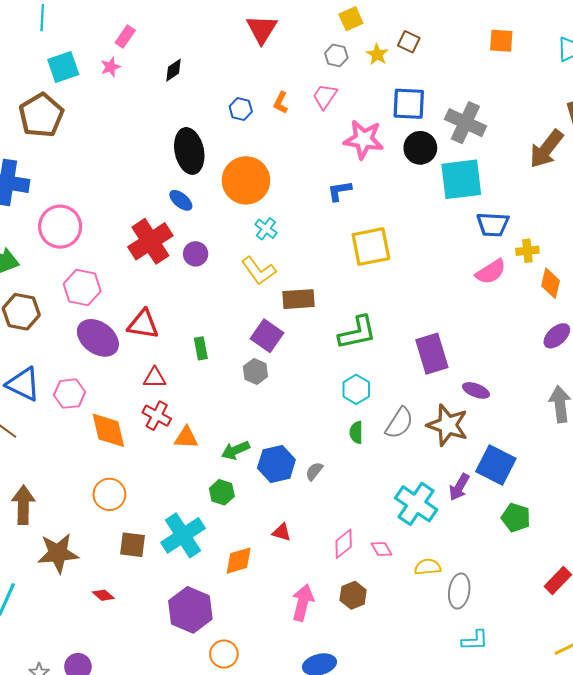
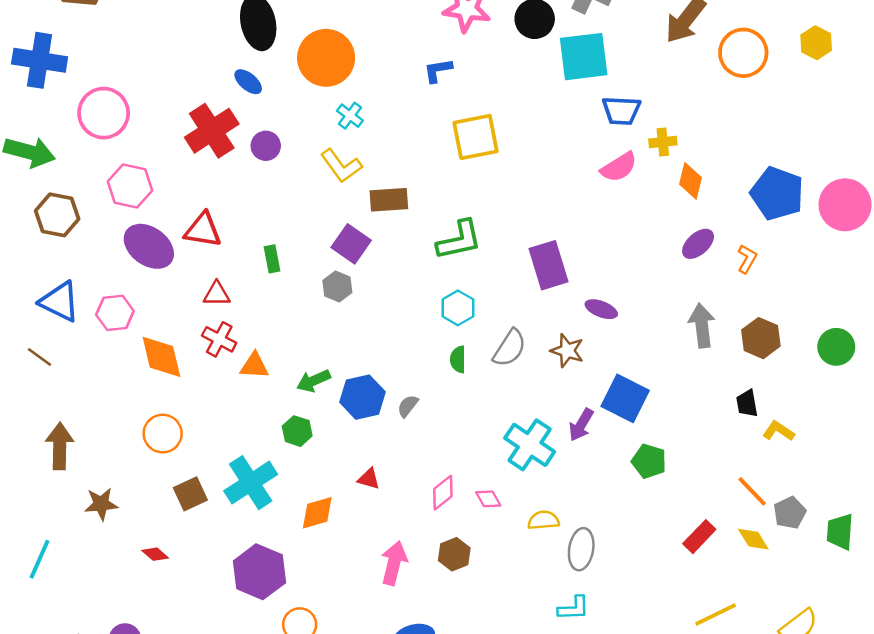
brown star: (448, 425) -> (567, 351), size x0.7
brown square: (133, 545) -> (190, 494), turned -32
brown star: (58, 553) -> (101, 504), size x0.7
cyan L-shape: (475, 640) -> (574, 608), moved

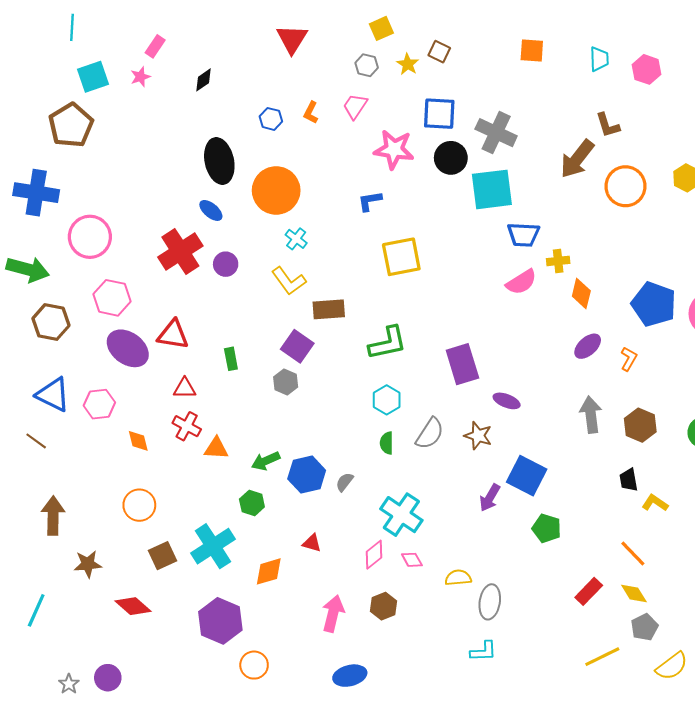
orange diamond: (161, 357) -> (138, 441), size x0.6
cyan cross: (530, 445) -> (401, 515), moved
gray pentagon: (790, 513) -> (644, 627), moved
red diamond: (155, 554) -> (133, 606), size x1.6

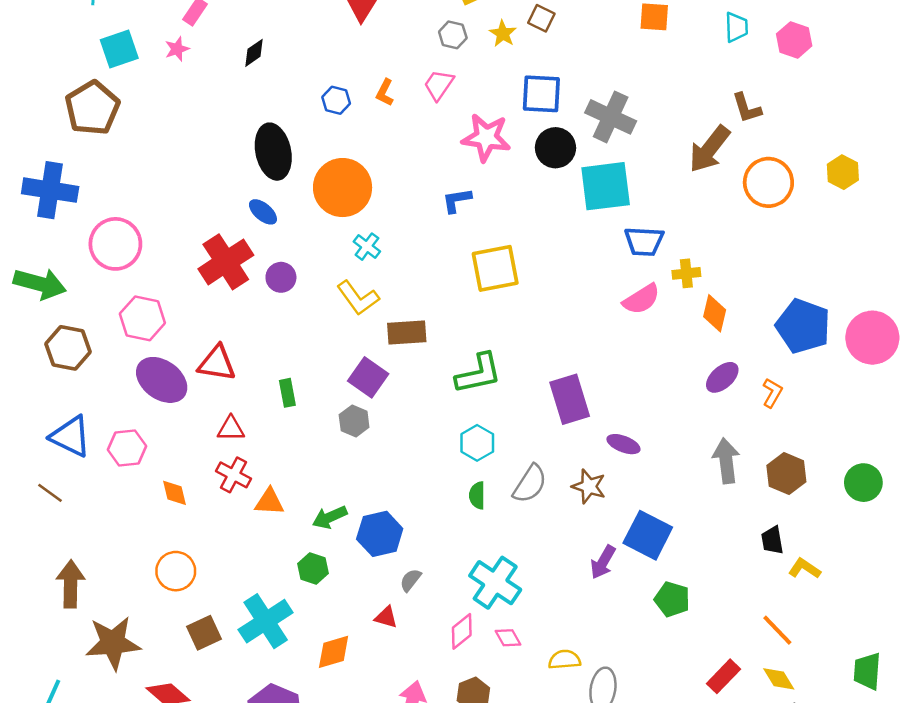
gray semicircle: (345, 482) -> (411, 580), moved
brown star: (88, 564) -> (113, 643), size x1.6

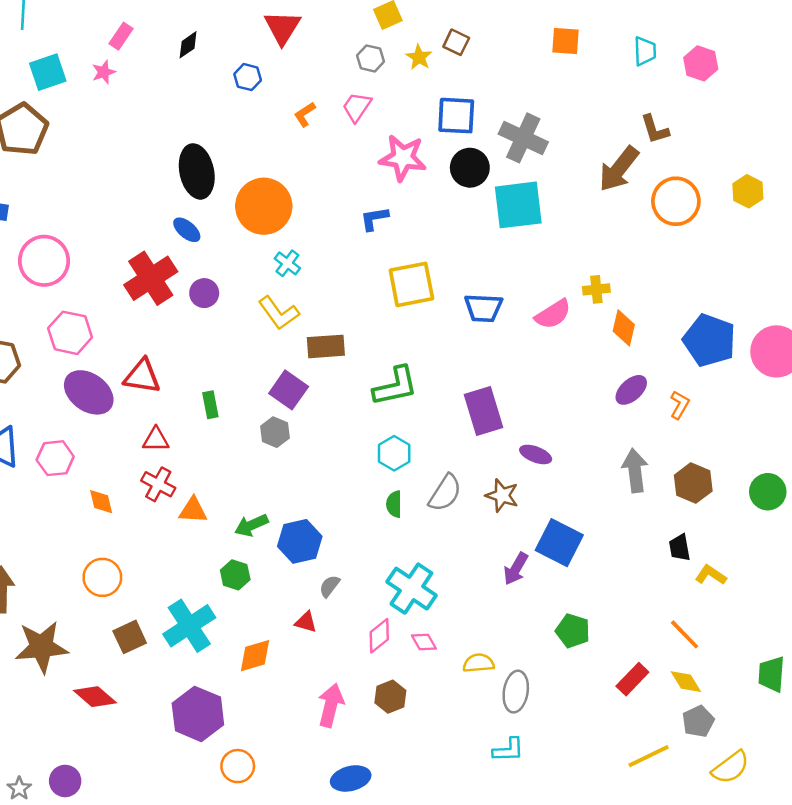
black diamond: (254, 53) -> (188, 45), moved
orange L-shape: (385, 93) -> (305, 114), turned 30
blue hexagon: (336, 100) -> (248, 77), moved
blue trapezoid: (644, 241) -> (483, 308), moved
green pentagon: (672, 599) -> (573, 631), moved

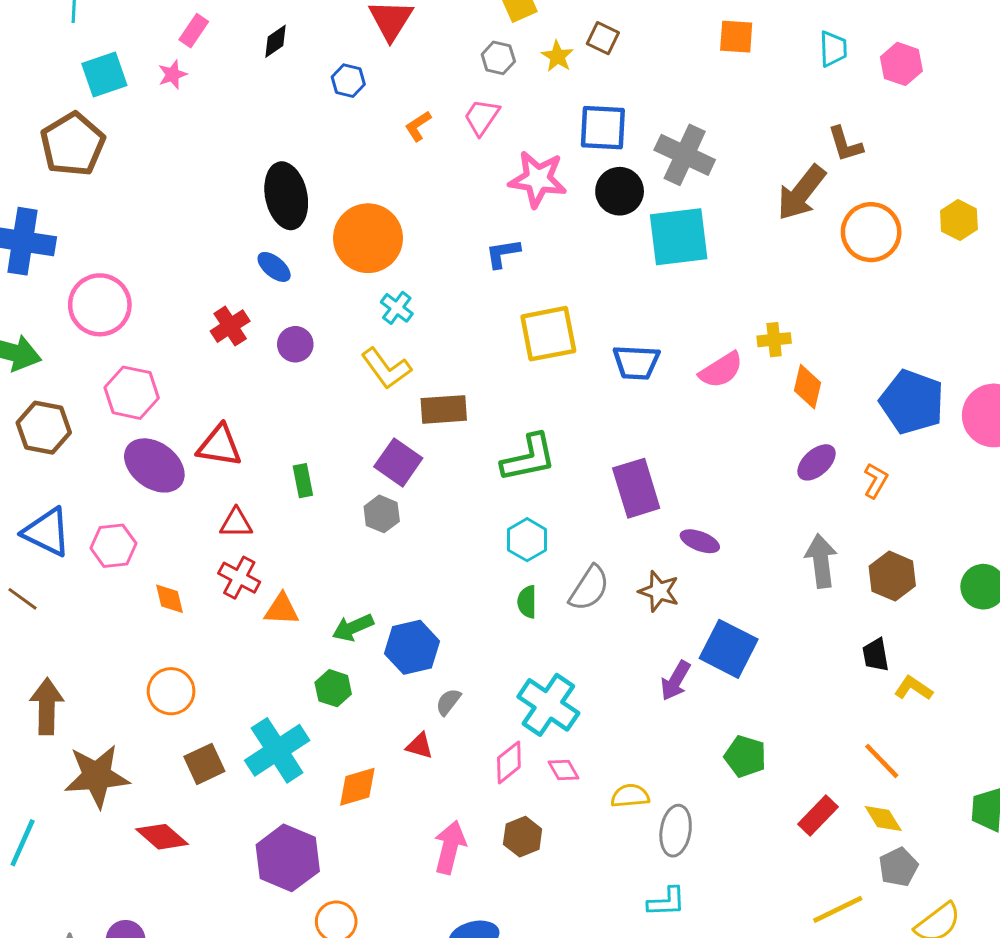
red cross: (151, 278) -> (230, 326), size x0.6

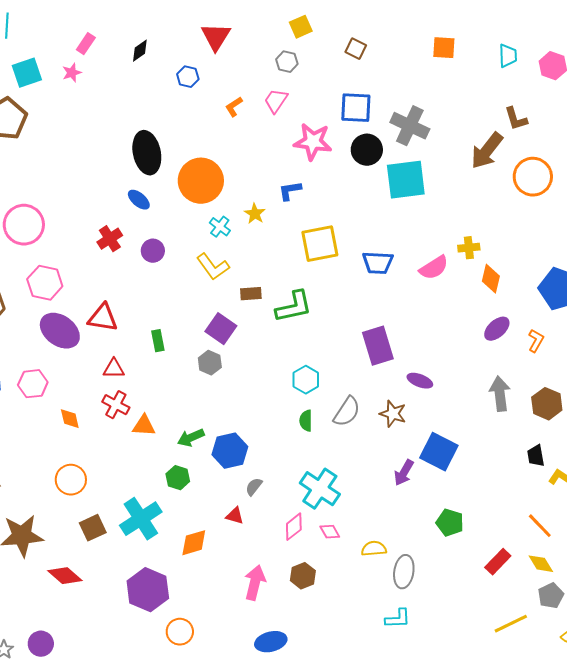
yellow star: (557, 56) -> (255, 214), moved
brown rectangle: (444, 409) -> (251, 294), size x0.7
green L-shape: (529, 458) -> (294, 307), moved

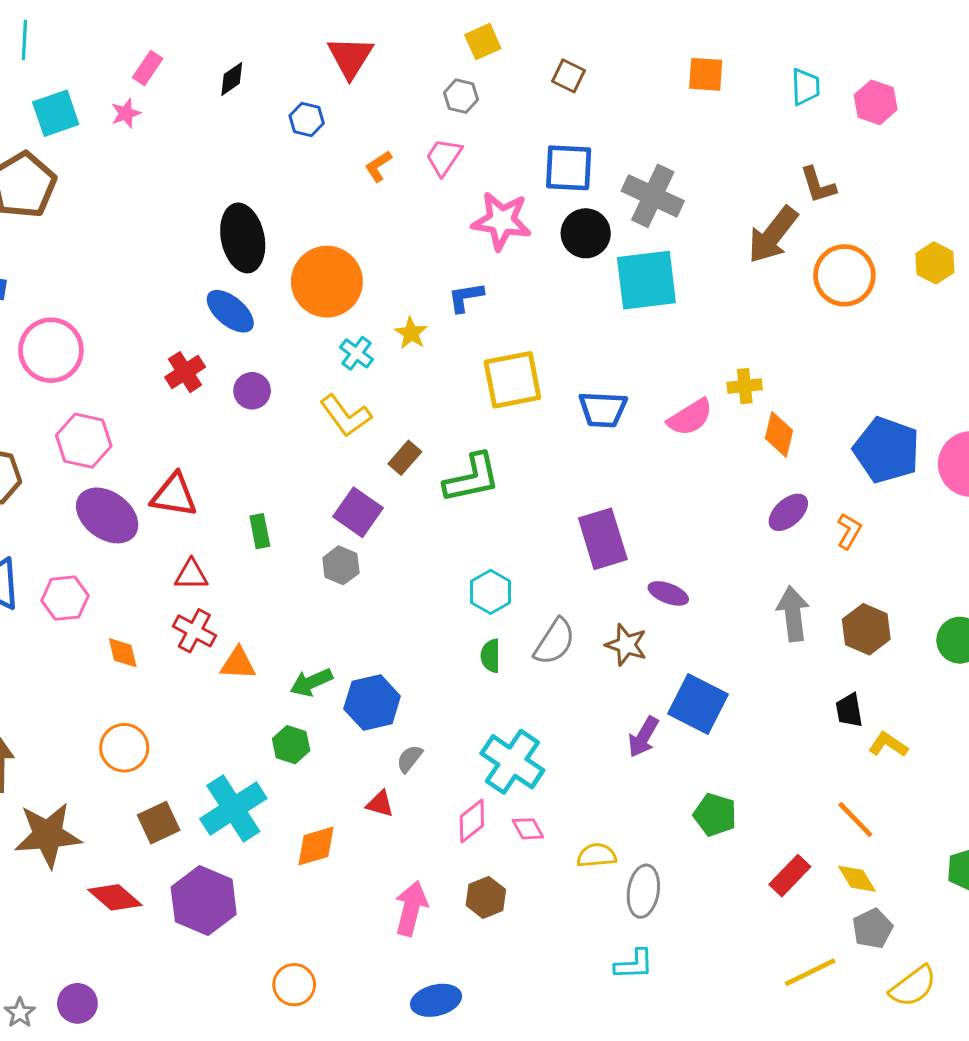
blue ellipse: (139, 200) -> (230, 311), size x1.4
brown rectangle: (251, 294) -> (405, 458), turned -45
purple hexagon: (148, 590) -> (204, 901), moved

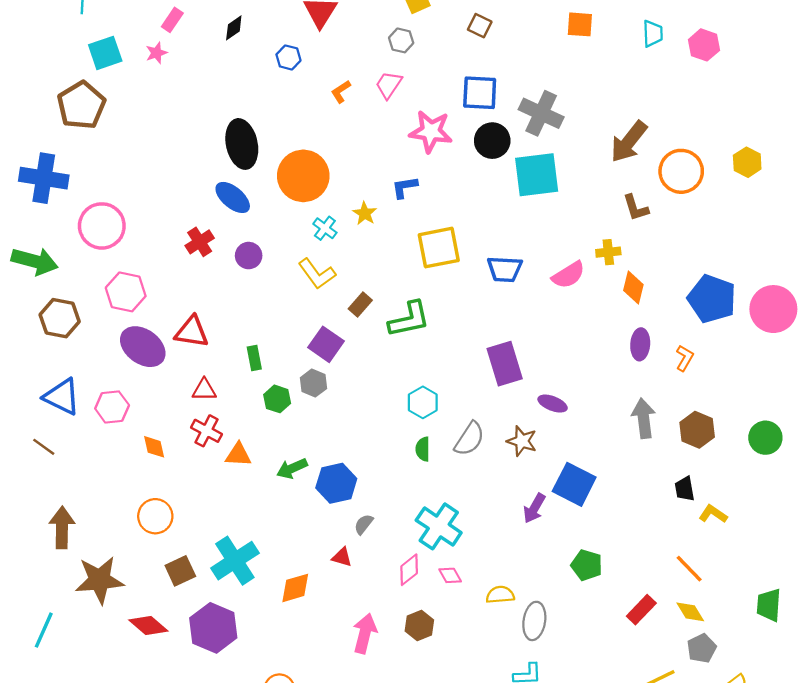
brown L-shape: (818, 185) -> (636, 208), moved
purple ellipse: (788, 512) -> (640, 344), turned -44
green hexagon: (291, 745) -> (277, 399), moved

